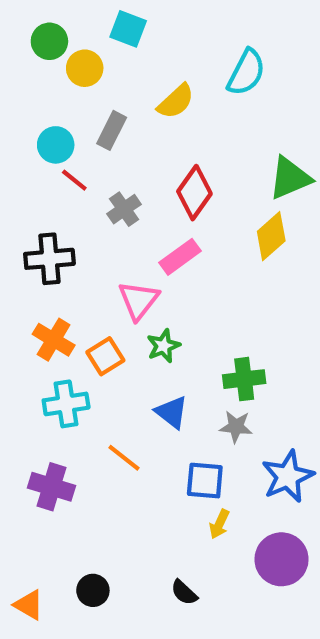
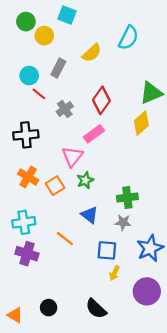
cyan cross: (66, 404) -> (24, 222), moved
black semicircle: (184, 592) -> (96, 309), size x1.5

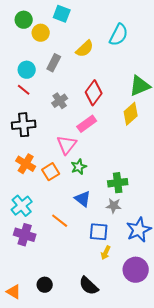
red line: (39, 94) -> (24, 90), moved
cyan cross: (24, 222) -> (22, 206), turned -30

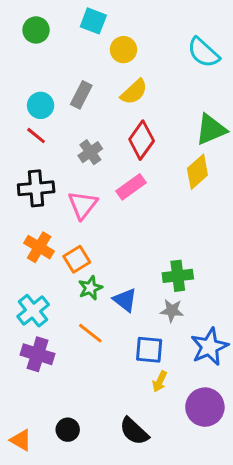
yellow circle: (41, 33) -> (123, 50), moved
cyan semicircle: (119, 35) -> (203, 53), moved, turned 105
yellow semicircle: (85, 49) -> (134, 92), moved
pink triangle: (67, 145) -> (83, 205), moved
green star: (79, 167) -> (90, 288), moved

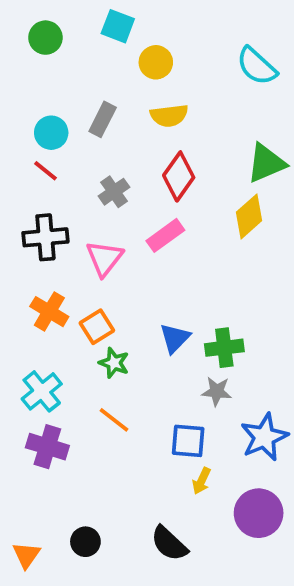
yellow semicircle: (134, 92) -> (169, 116), turned 36
green star: (90, 288) -> (114, 363), turned -30
blue triangle: (125, 300) -> (175, 338), moved, turned 36
orange triangle: (21, 440) -> (26, 555), turned 35

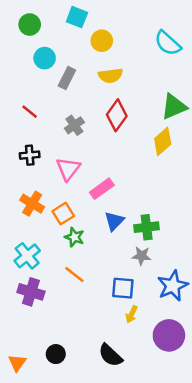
cyan circle: (51, 133) -> (45, 58), moved
pink rectangle: (165, 235) -> (102, 189), moved
black cross: (45, 237) -> (30, 155), size x0.7

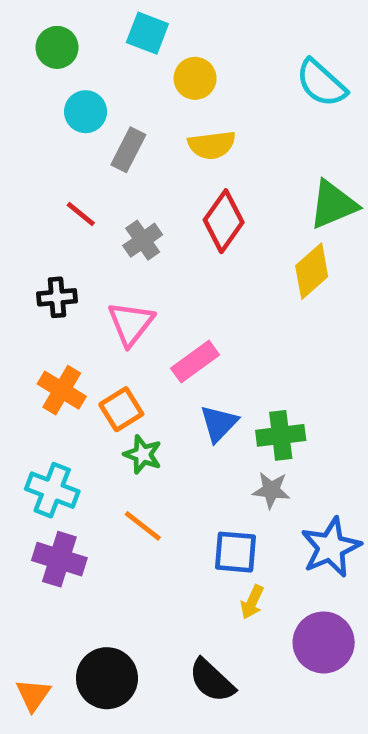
red line: (30, 112) -> (81, 214), moved
cyan cross: (27, 256) -> (52, 490), turned -30
black circle: (56, 354) -> (107, 678), size x1.6

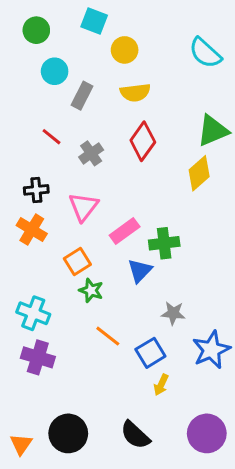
orange cross: (62, 390) -> (32, 230), moved
green cross: (281, 435) -> (164, 243), moved
orange line: (143, 526) -> (108, 336), moved
blue square: (236, 552) -> (150, 353), turned -36
purple circle: (324, 642) -> (207, 433), moved

